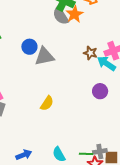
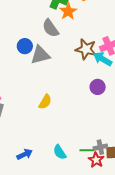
gray semicircle: (61, 16) -> (50, 28), moved
brown star: (90, 53) -> (86, 49), size x1.5

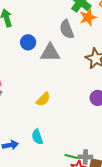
blue circle: (25, 46) -> (28, 42), moved
cyan semicircle: (60, 152) -> (37, 137), moved

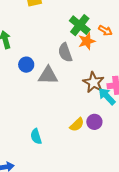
yellow semicircle: (43, 99) -> (77, 125), moved
cyan semicircle: (37, 137) -> (36, 136), moved

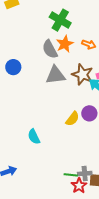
orange arrow: (105, 30) -> (89, 44), moved
orange star: (87, 41) -> (65, 44), moved
gray triangle: (48, 75) -> (55, 75), moved

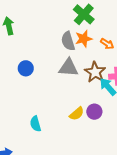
blue circle: (13, 67) -> (26, 68), moved

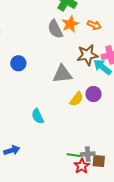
gray triangle: (68, 68) -> (62, 74), moved
brown star: (95, 72) -> (87, 55), turned -30

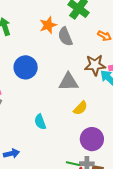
orange star: (70, 24) -> (48, 25), moved
blue circle: (18, 63) -> (26, 67), size x1.5
purple circle: (93, 94) -> (92, 139), moved, size x1.5

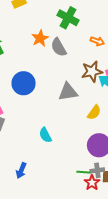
yellow semicircle: (80, 108) -> (94, 112), moved
blue arrow: (11, 154) -> (21, 170), turned 133

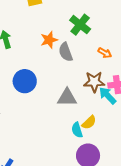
cyan semicircle: (45, 135) -> (77, 130), moved

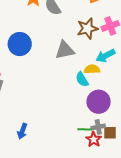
cyan arrow: (108, 96) -> (106, 56), moved, turned -60
yellow semicircle: (89, 122) -> (92, 69), turned -126

